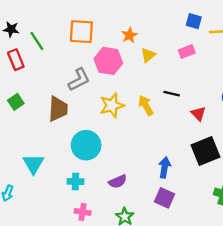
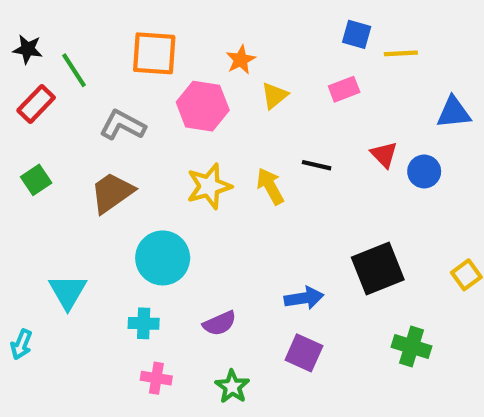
red rectangle: (16, 60) -> (36, 104), turned 66
gray L-shape: (79, 80) -> (123, 125), moved, turned -125
brown trapezoid: (58, 109) -> (112, 193), turned -128
red triangle: (198, 114) -> (384, 155), moved
blue arrow: (165, 167) -> (304, 298), turned 72

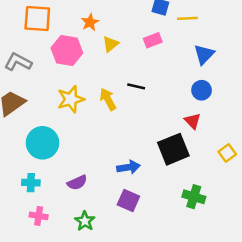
blue triangle: (454, 112) -> (204, 54), moved, turned -40
red triangle: (384, 155) -> (193, 121), moved

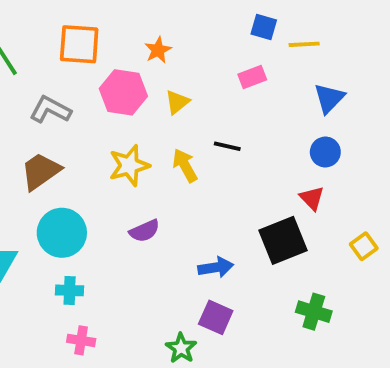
yellow triangle: (110, 44) -> (177, 102), moved
cyan circle: (42, 143) -> (62, 233), moved
purple semicircle: (77, 183) -> (145, 231), moved
green star: (85, 221) -> (181, 348), moved

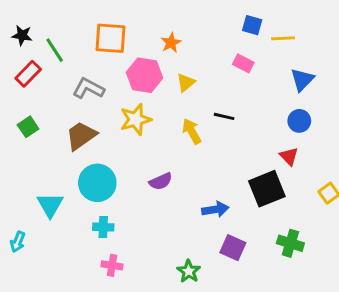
pink rectangle: (252, 77) -> (243, 63), turned 48
yellow star: (129, 165) -> (136, 119), moved
purple square: (216, 317) -> (233, 248), moved

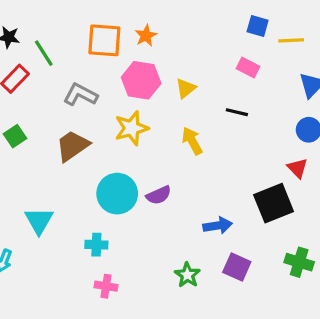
orange star: (171, 43) -> (146, 36), moved
black line: (224, 116) -> (237, 112), moved
cyan circle: (97, 183) -> (117, 194), moved
green star: (189, 271) -> (187, 275), moved

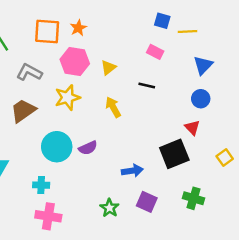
pink cross: (106, 286) -> (48, 216), size x1.5

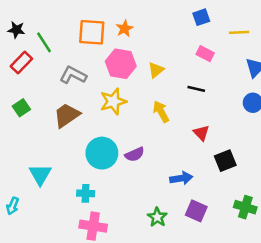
blue square: (162, 21) -> (201, 17), moved, turned -35
red triangle: (192, 127) -> (201, 133), moved
black square: (174, 154) -> (225, 161), size x0.7

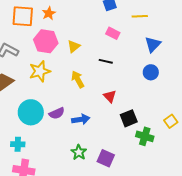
blue arrow: (181, 178) -> (81, 119), moved
green cross: (245, 207) -> (145, 136), moved
green star: (157, 217) -> (79, 152), moved

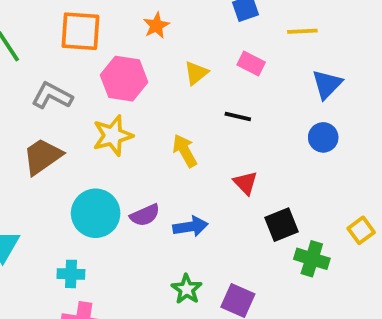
orange star: (49, 13) -> (156, 26), moved
yellow triangle: (74, 46) -> (196, 73), moved

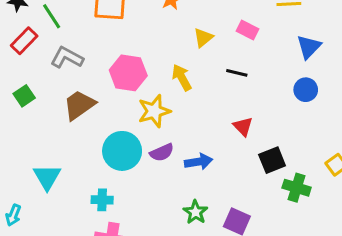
pink hexagon: (124, 79) -> (128, 73), moved
gray L-shape: (52, 96) -> (67, 58), moved
yellow star: (113, 136) -> (154, 111), moved
yellow arrow: (185, 151) -> (182, 77), moved

